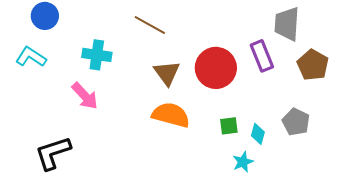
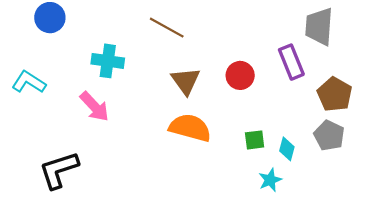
cyan L-shape: (31, 57) -> (29, 82), moved
brown pentagon: (313, 65) -> (335, 94), moved
red circle: (216, 68) -> (240, 75), size x0.6

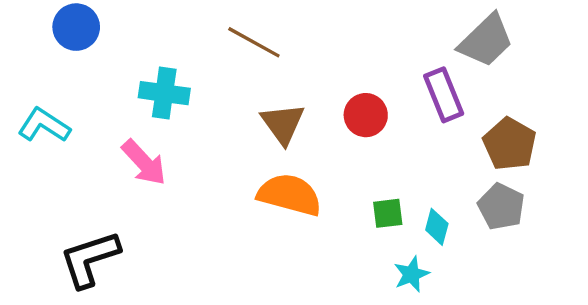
gray trapezoid: (319, 26) -> (486, 41), turned -138

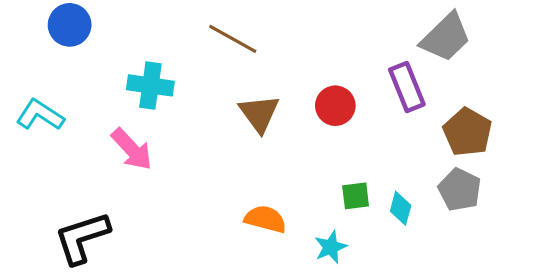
orange semicircle: (290, 195) -> (265, 219), moved, size x0.7
cyan star: (411, 274) -> (331, 247), moved

